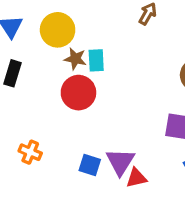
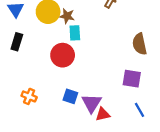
brown star: (75, 59) -> (67, 16), moved
blue square: (90, 165) -> (70, 96), moved

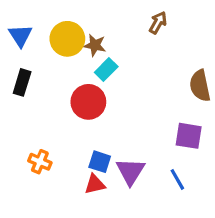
cyan rectangle: (75, 33) -> (106, 70), turned 48
blue line: (140, 110) -> (177, 179), moved
red triangle: (103, 114) -> (95, 184), moved

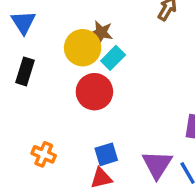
yellow circle: (67, 39) -> (83, 48), moved
blue square: (100, 162) -> (106, 154), turned -35
purple triangle: (130, 171) -> (157, 165), moved

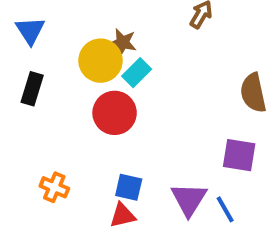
blue square: (106, 154) -> (129, 187), turned 30

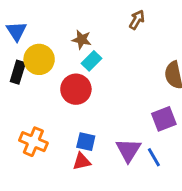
yellow circle: (101, 61) -> (39, 59), moved
purple square: (239, 155) -> (164, 119), turned -30
orange cross: (54, 187) -> (33, 142), size x1.4

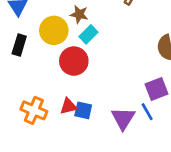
yellow circle: (39, 59) -> (54, 30), moved
blue line: (154, 157) -> (147, 112), moved
red triangle: (82, 161) -> (69, 106), moved

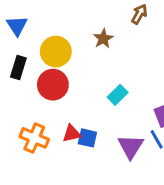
brown star: (79, 14) -> (103, 39), moved, turned 30
cyan rectangle: (88, 34) -> (118, 95), moved
red circle: (74, 61) -> (53, 85), moved

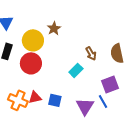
brown arrow: (139, 14) -> (91, 53), moved, turned 120
brown star: (103, 39) -> (54, 28), moved
red triangle: (72, 134) -> (35, 97), moved

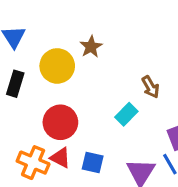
red circle: (31, 63) -> (60, 122), moved
red triangle: (35, 97) -> (60, 158), turned 40

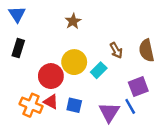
yellow circle: (57, 66) -> (74, 62), moved

